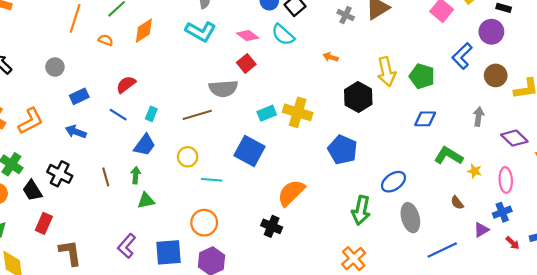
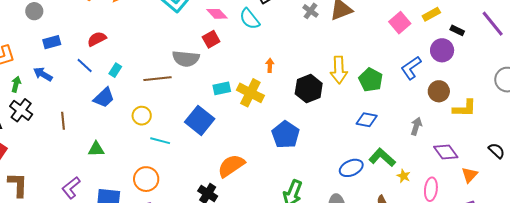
orange arrow: (331, 57) -> (270, 65), moved, turned 64
green arrow: (136, 175) -> (16, 84), moved
blue ellipse: (393, 182) -> (351, 168), moved

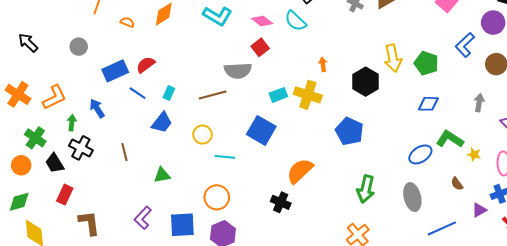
blue rectangle: (52, 42) -> (115, 71), moved, size x1.4
blue arrow: (43, 74) -> (97, 108), turned 36

